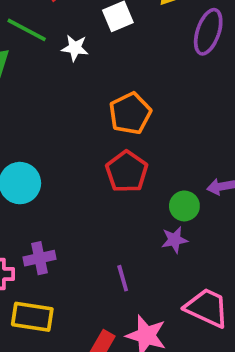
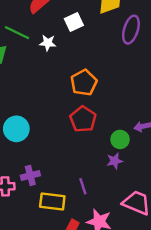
yellow rectangle: (32, 317) -> (52, 202), moved

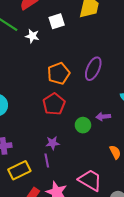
purple ellipse: (131, 30) -> (93, 69), moved
purple star: (115, 161) -> (53, 143), moved
yellow rectangle: (52, 202) -> (19, 170), turned -40

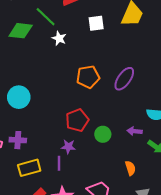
white star: (32, 36) -> (59, 38), moved
red pentagon: (54, 104) -> (77, 120), moved
purple arrow: (103, 117) -> (135, 131), moved

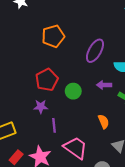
purple ellipse: (124, 79) -> (95, 51), moved
purple line: (59, 163) -> (54, 125), moved

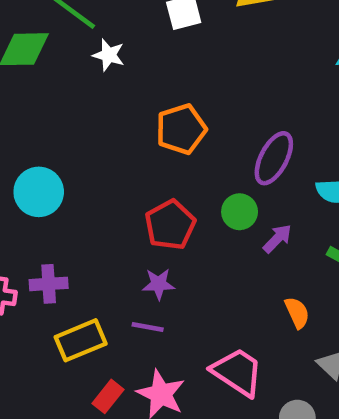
purple arrow: (104, 85) -> (277, 239), moved, turned 136
green circle: (73, 91) -> (240, 212), moved
purple line: (54, 125) -> (148, 327), moved, turned -72

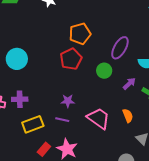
red pentagon: (170, 225) -> (71, 59), moved
purple arrow: (277, 239) -> (129, 84), moved
pink trapezoid: (237, 372) -> (98, 118), moved

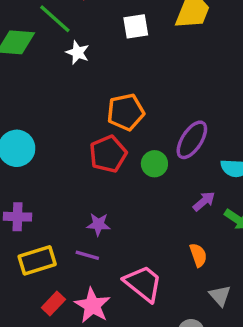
green circle: (104, 71) -> (154, 164), moved
pink trapezoid: (98, 118) -> (143, 283), moved

